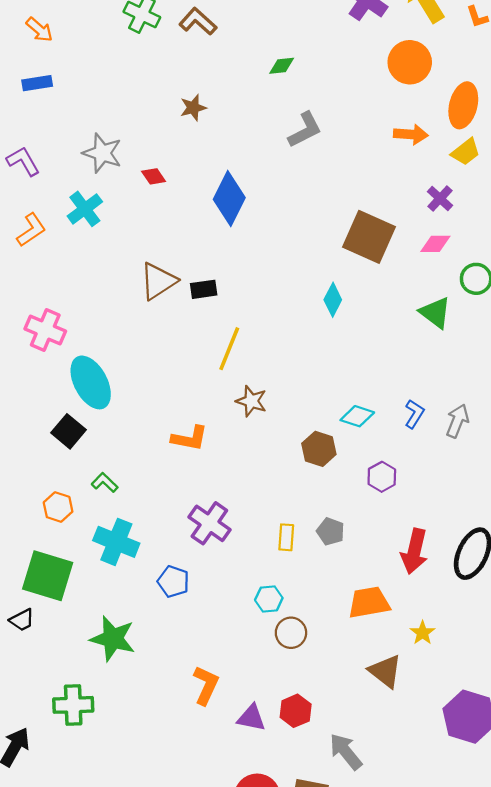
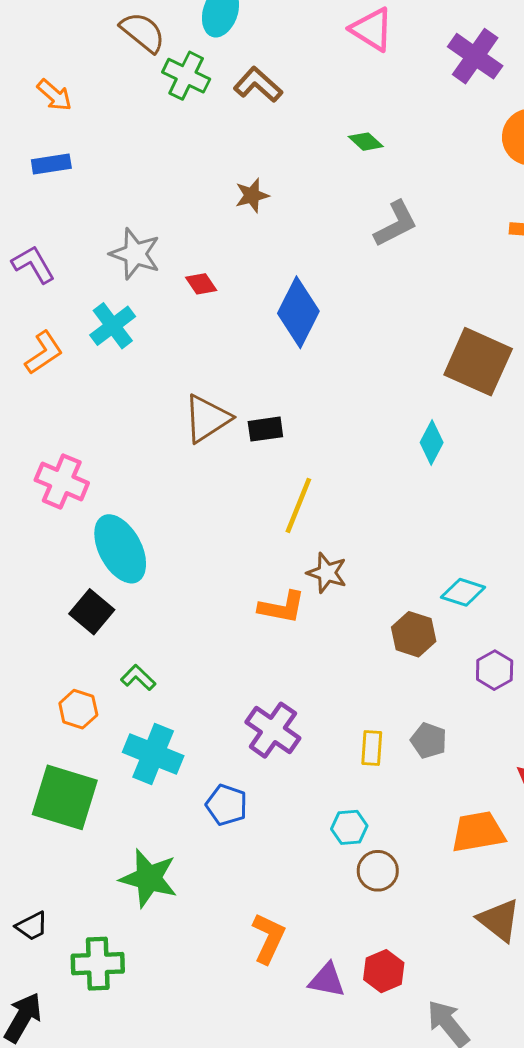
green diamond: (282, 66) -> (366, 142), turned 48
orange L-shape: (190, 438) -> (282, 607), moved
black trapezoid: (22, 620) -> (32, 926), moved

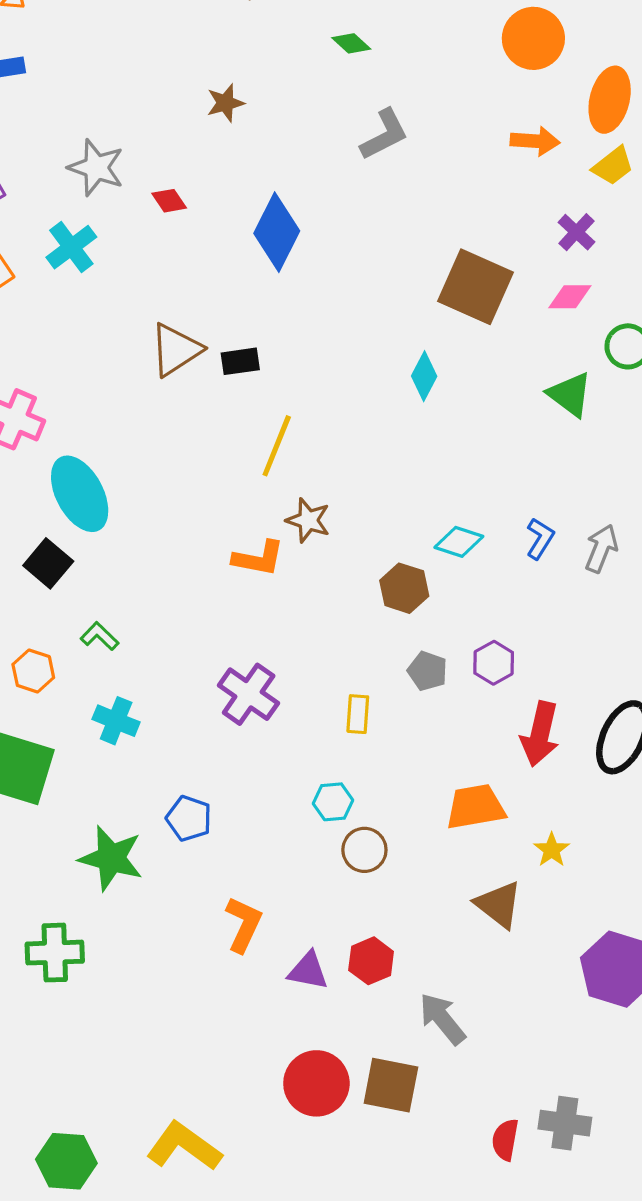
purple hexagon: (495, 670) -> (494, 663), moved
gray pentagon: (429, 741) -> (427, 671), moved
cyan cross: (153, 754) -> (116, 721), size x0.7
blue pentagon: (227, 805) -> (189, 818), moved

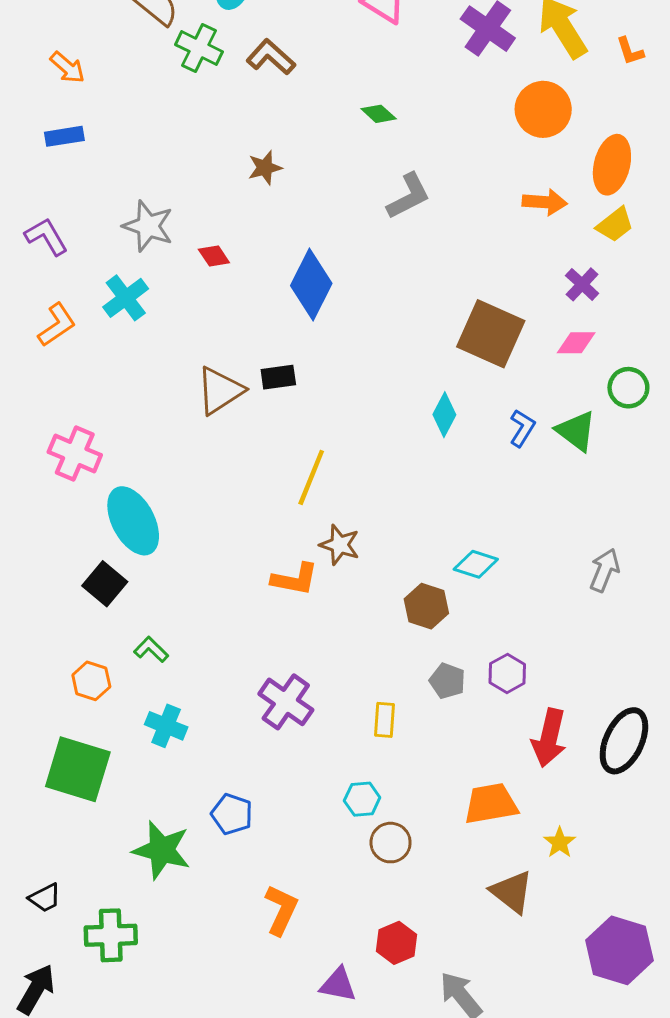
black rectangle: (240, 361) -> (278, 377), moved
blue L-shape: (540, 539) -> (522, 428), moved
purple triangle: (308, 971) -> (338, 985), moved

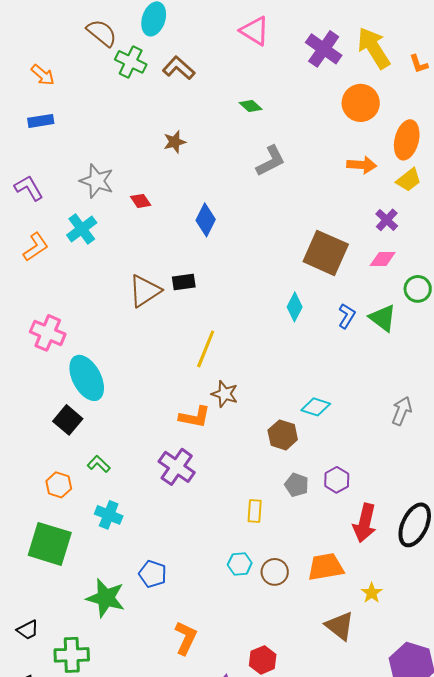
blue diamond: (311, 284) -> (206, 220), size x0.7
purple cross: (286, 702) -> (177, 467), moved
brown circle: (391, 843) -> (275, 572), moved

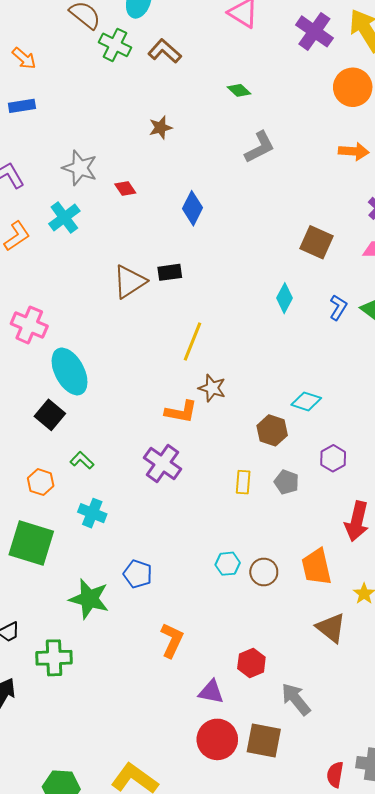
brown square: (326, 253) -> (317, 242), size x0.7
purple hexagon: (337, 480) -> (333, 458), moved
yellow rectangle: (255, 511) -> (243, 482), moved
orange trapezoid: (326, 567) -> (317, 567), turned -93

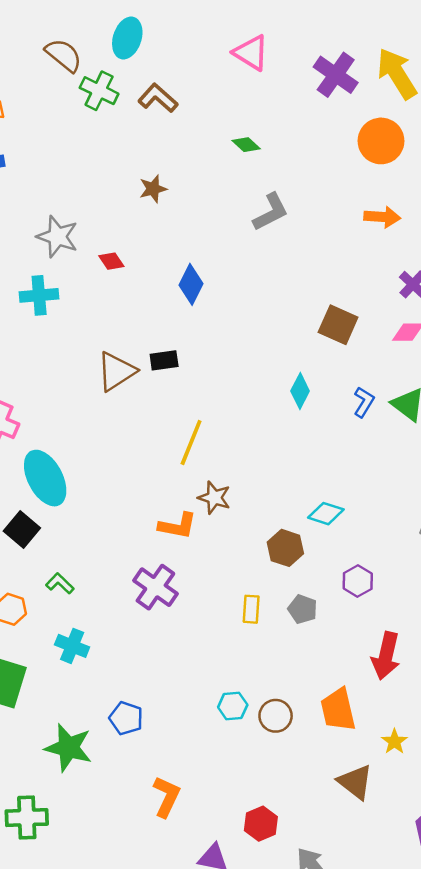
cyan cross: (64, 217) -> (39, 295), turned 32

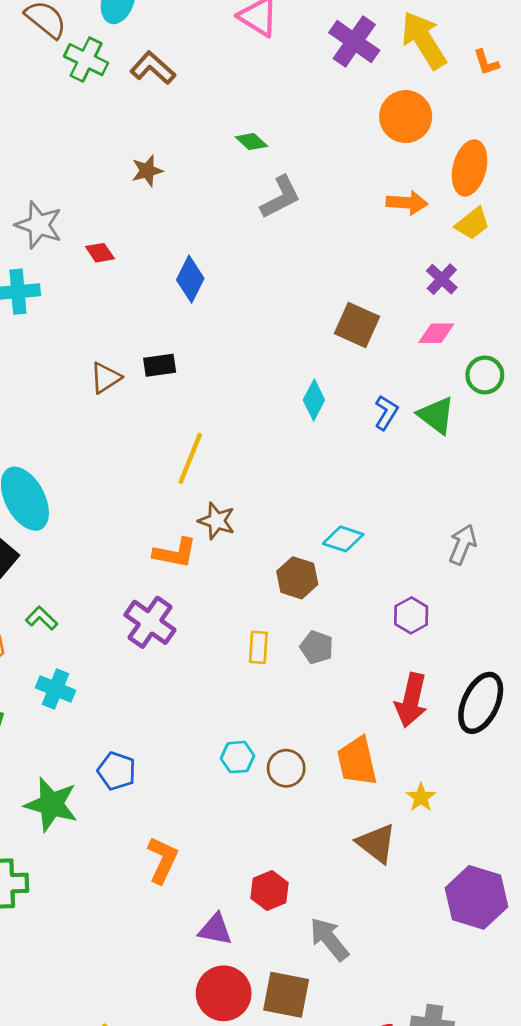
green diamond: (246, 145) -> (251, 142), moved
brown triangle: (116, 371) -> (106, 378), size x0.7
purple hexagon: (358, 581) -> (411, 615), moved

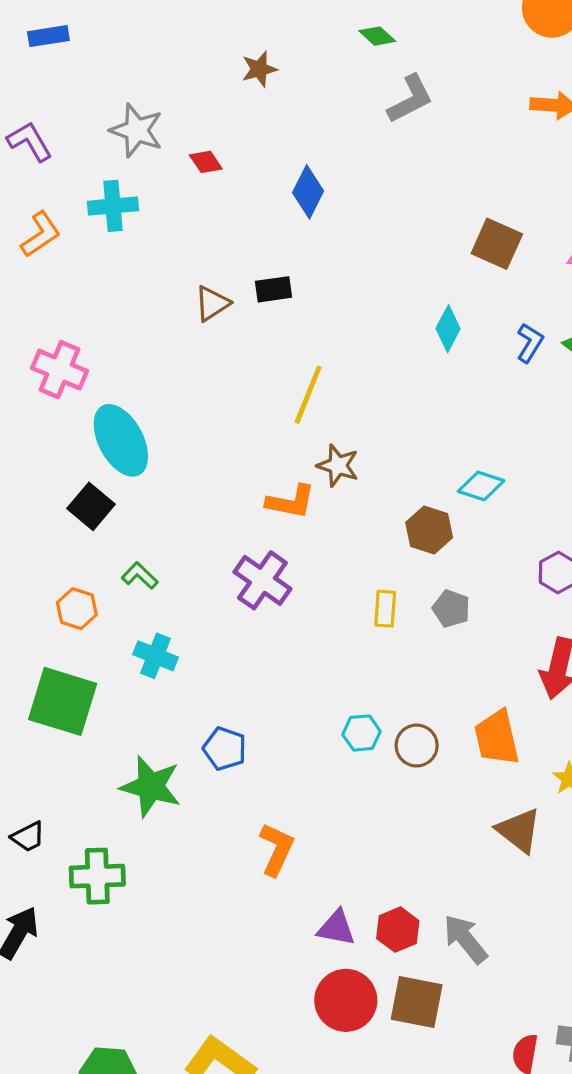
red hexagon: (269, 890) -> (398, 930), moved

